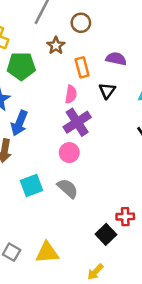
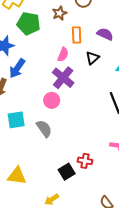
purple cross: (77, 122) -> (63, 78), turned -30

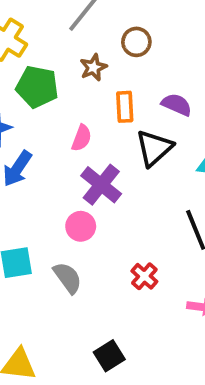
pink semicircle: (63, 54) -> (82, 138), moved
black triangle: (92, 58) -> (154, 148), size x1.5
red cross: (85, 161) -> (144, 276), moved, turned 32

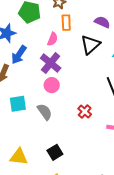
orange rectangle: (125, 107) -> (66, 23), moved
purple cross: (101, 185) -> (51, 63), moved
black square: (109, 356) -> (55, 152), moved

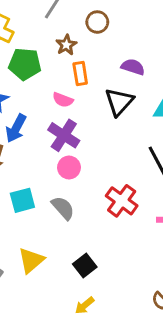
pink semicircle: (53, 39) -> (63, 100), turned 96
red cross: (85, 111) -> (122, 201), size x1.5
yellow triangle: (19, 157) -> (31, 260), moved, turned -42

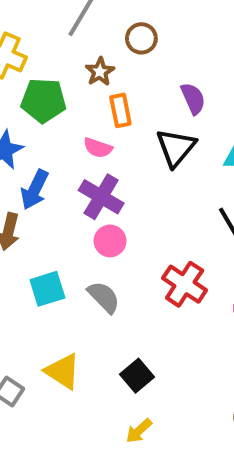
purple semicircle: (133, 67) -> (193, 98), turned 50
yellow triangle: (31, 260) -> (63, 371), turned -44

